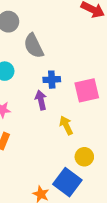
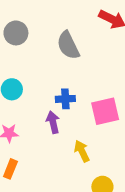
gray semicircle: (34, 46) -> (68, 45), moved

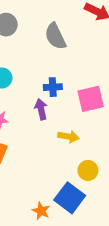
yellow arrow: (82, 151) -> (68, 137), turned 126

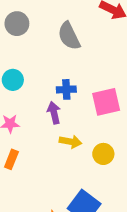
yellow arrow: (68, 137) -> (70, 142), moved
yellow circle: (88, 170) -> (103, 154), moved

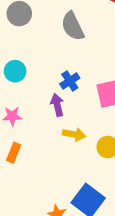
blue cross: (66, 89) -> (70, 81), turned -30

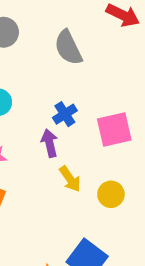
yellow arrow: (74, 134) -> (70, 179), turned 45

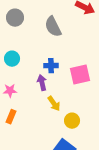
blue cross: (65, 114) -> (51, 66), turned 32
yellow circle: (111, 194) -> (72, 121), moved

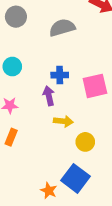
gray semicircle: (53, 27) -> (62, 28), turned 100
yellow arrow: (54, 104) -> (63, 121), turned -49

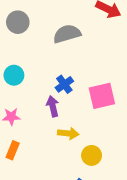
blue cross: (60, 75) -> (64, 84), turned -35

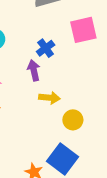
pink square: (102, 96) -> (83, 30), moved

